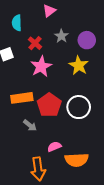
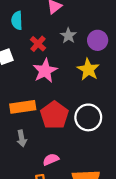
gray arrow: (30, 125) -> (22, 138), moved, turned 40
pink semicircle: (54, 147) -> (51, 159), moved

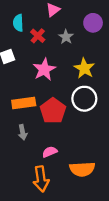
purple circle: (98, 40) -> (93, 23), moved
red cross: (38, 44) -> (38, 36), moved
white circle: (88, 117) -> (84, 99), moved

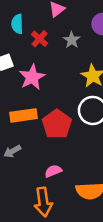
pink star: (44, 69) -> (32, 77), moved
gray arrow: (23, 132) -> (12, 151), moved, turned 72

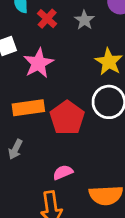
gray arrow: (12, 151) -> (15, 149), turned -35

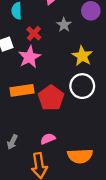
red cross: (47, 19) -> (34, 33), moved
gray arrow: (15, 149) -> (12, 142), moved

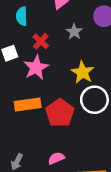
yellow star: (82, 56) -> (83, 72), moved

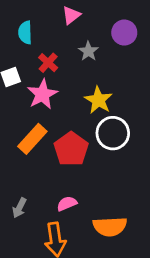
orange rectangle: (28, 105) -> (32, 139), turned -40

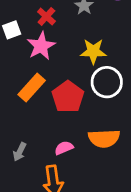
yellow star: (98, 100) -> (93, 51), turned -30
orange semicircle: (110, 227) -> (104, 138), moved

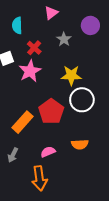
orange rectangle: (32, 88) -> (22, 122), moved
orange semicircle: (104, 138) -> (80, 144), size x0.7

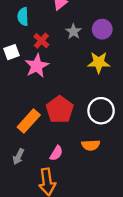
purple circle: (90, 25) -> (102, 29), moved
yellow star: (71, 75) -> (99, 62), moved
white circle: (82, 100) -> (101, 111), moved
pink semicircle: (48, 152) -> (56, 153), turned 144

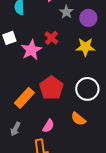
gray star: (73, 31) -> (66, 12), moved
red cross: (41, 41) -> (51, 38), moved
orange semicircle: (91, 145) -> (78, 119), turned 42

